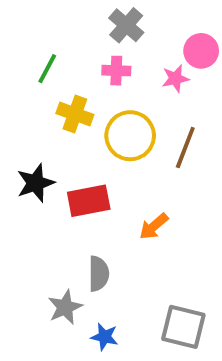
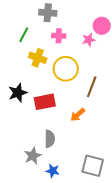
gray cross: (126, 25) -> (48, 13), moved, turned -36
brown line: (185, 147) -> (92, 87), moved

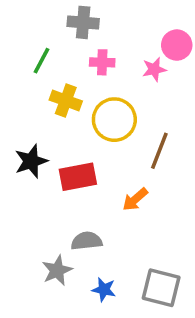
gray semicircle: (50, 139) -> (87, 241), turned -96
blue star: (53, 171) -> (104, 289), moved

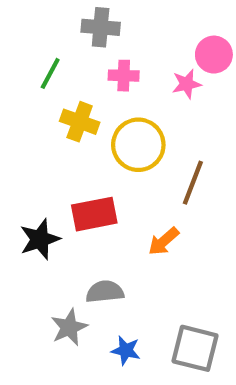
black star: (31, 161) -> (40, 239), moved

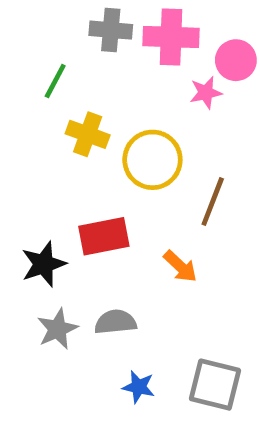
pink cross: (124, 76) -> (171, 37), moved, size x1.6
orange arrow: (164, 241) -> (180, 266), turned -96
gray star: (69, 327) -> (57, 329), moved

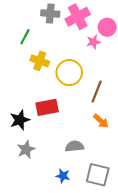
pink cross: (171, 37) -> (78, 17), turned -30
orange arrow: (180, 266) -> (101, 121), moved
gray semicircle: (115, 322) -> (74, 146), moved

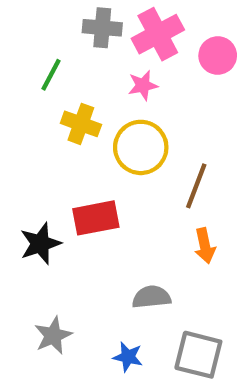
pink star: (93, 42) -> (143, 85), moved
orange arrow: (101, 121) -> (205, 246), turned 35
gray star: (26, 149) -> (53, 335), moved

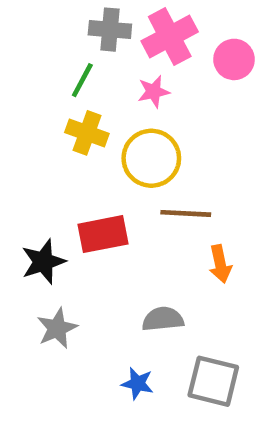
green line: (51, 75) -> (82, 80), moved
brown line: (196, 186) -> (186, 213), moved, turned 72
gray star: (53, 335) -> (57, 328), moved

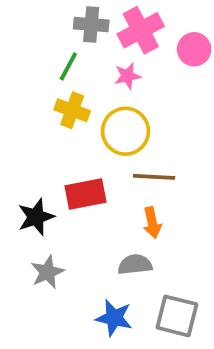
orange arrow: (220, 264) -> (152, 223), moved
blue star: (138, 383) -> (114, 318), size x1.4

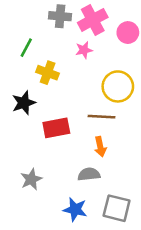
green line: (68, 66) -> (26, 48), moved
yellow circle: (125, 131) -> (118, 86), moved
black star: (36, 217) -> (24, 103), moved

